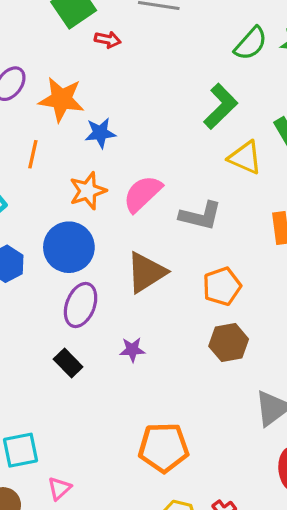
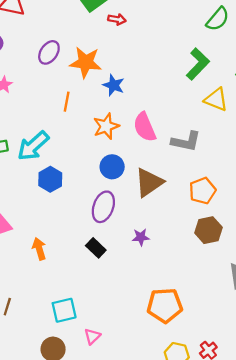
blue star: (100, 133) -> (114, 85), turned 30
pink semicircle: (142, 194) -> (145, 127), turned -68
blue circle: (69, 247) -> (112, 167), moved, size x0.7

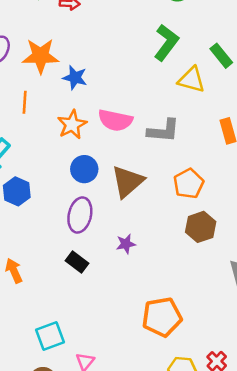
pink semicircle: (145, 127) -> (115, 120), turned -48

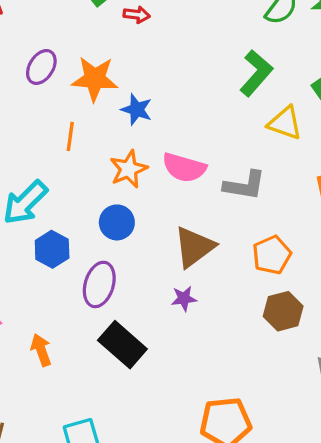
blue circle: (84, 169) -> (117, 222), moved
purple ellipse: (80, 215) -> (99, 284), moved
purple star: (126, 244) -> (184, 298), moved
black rectangle: (77, 262) -> (122, 345), size x1.6

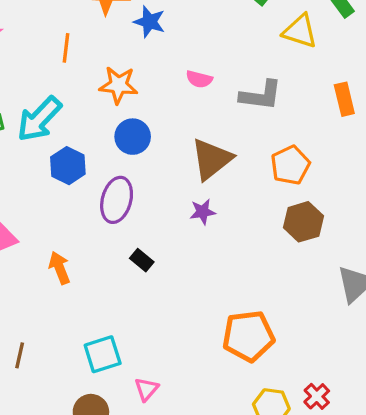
orange line: (70, 136) -> (66, 48), moved
pink semicircle: (184, 168) -> (199, 79), size x0.6
orange star: (129, 169) -> (118, 85), moved, turned 30
black rectangle: (122, 345) -> (142, 260), size x0.5

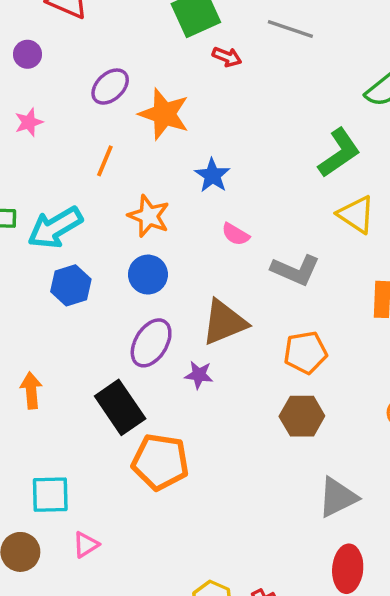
blue star: (149, 22) -> (212, 175), moved
purple ellipse: (117, 200) -> (151, 343), moved
black rectangle: (142, 260) -> (120, 407), size x2.0
orange pentagon: (248, 336) -> (160, 462), moved

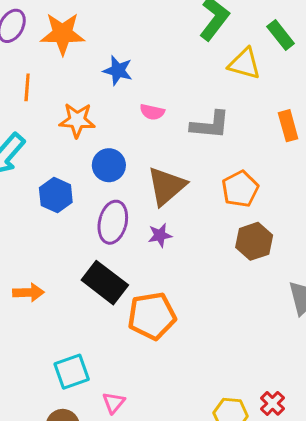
blue circle: (148, 275) -> (109, 165), moved
blue hexagon: (71, 285) -> (56, 195), moved
orange arrow: (31, 390) -> (29, 293), turned 112

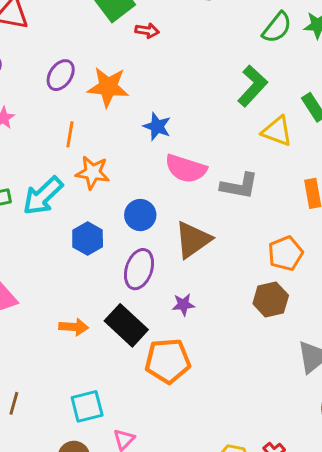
pink semicircle: (152, 112) -> (186, 169), size x1.8
orange star: (77, 120) -> (93, 173), moved
orange pentagon: (240, 189) -> (286, 253), moved
purple star: (160, 235) -> (183, 305), moved
orange arrow: (29, 293) -> (74, 327), moved

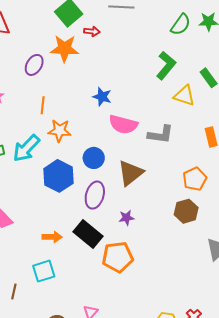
orange star: (108, 87) -> (65, 48), moved
blue hexagon: (88, 238) -> (58, 176), size x1.4
cyan square: (87, 406) -> (44, 271), moved

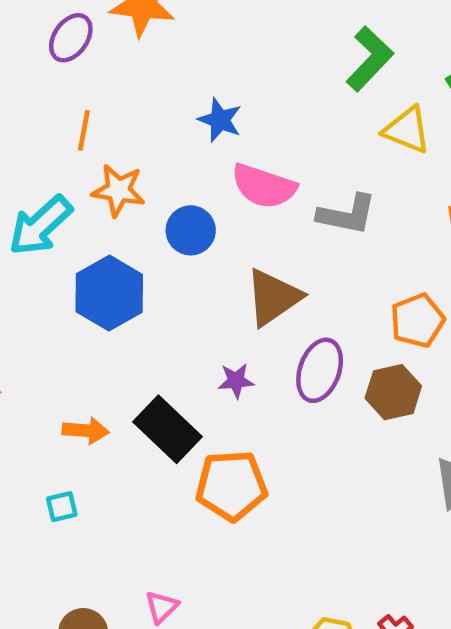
blue circle: (94, 158) -> (191, 230), moved
purple ellipse: (95, 195) -> (320, 370), moved
purple star: (126, 218) -> (236, 381), moved
cyan square: (44, 271) -> (62, 507), size x0.6

